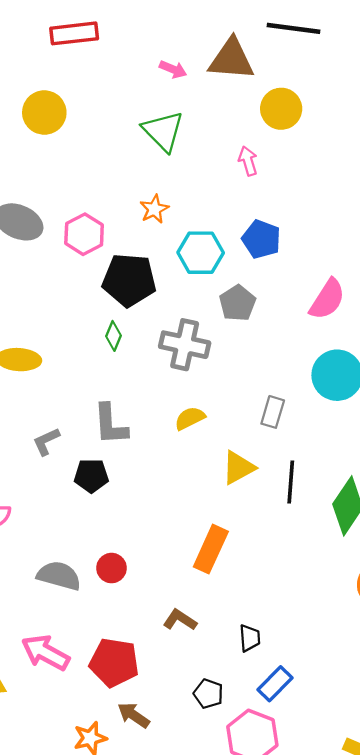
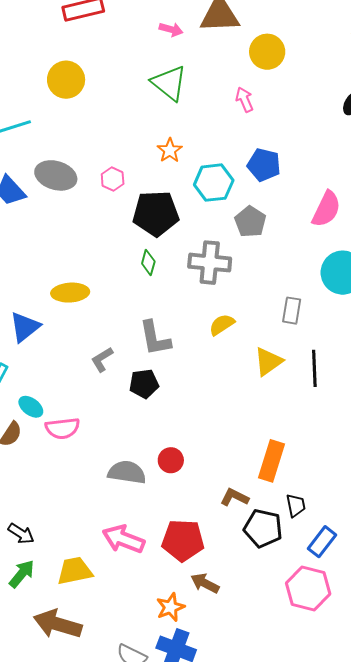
pink hexagon: (84, 234) -> (113, 179), size x0.7
orange rectangle: (211, 549) -> (272, 461), moved
black pentagon: (208, 694) -> (263, 528), moved, size x1.5

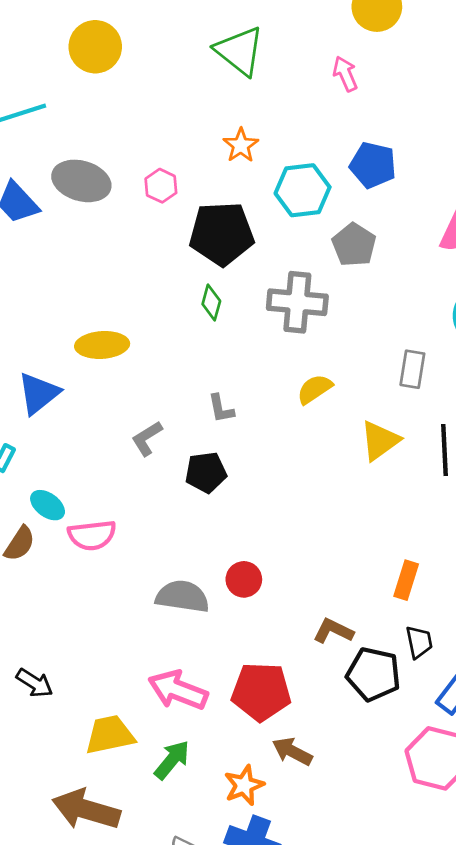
gray L-shape: (155, 338) -> (221, 409), size x0.6
orange rectangle: (272, 461) -> (406, 580), moved, size x0.7
green arrow: (22, 574) -> (172, 760), moved

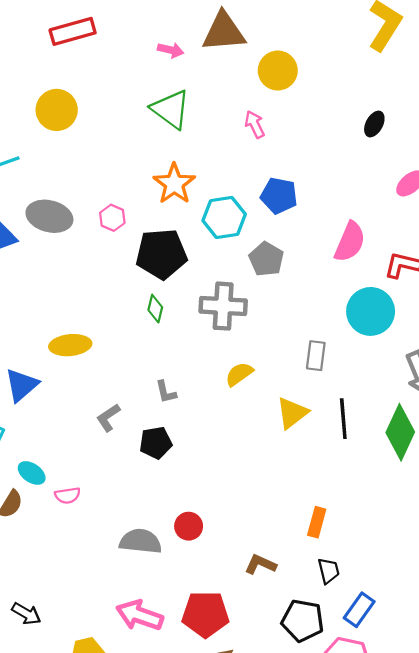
orange star: (241, 145) -> (174, 184), size x1.5
pink semicircle: (92, 535) -> (68, 495), size x0.7
black pentagon: (373, 674) -> (303, 621), moved

